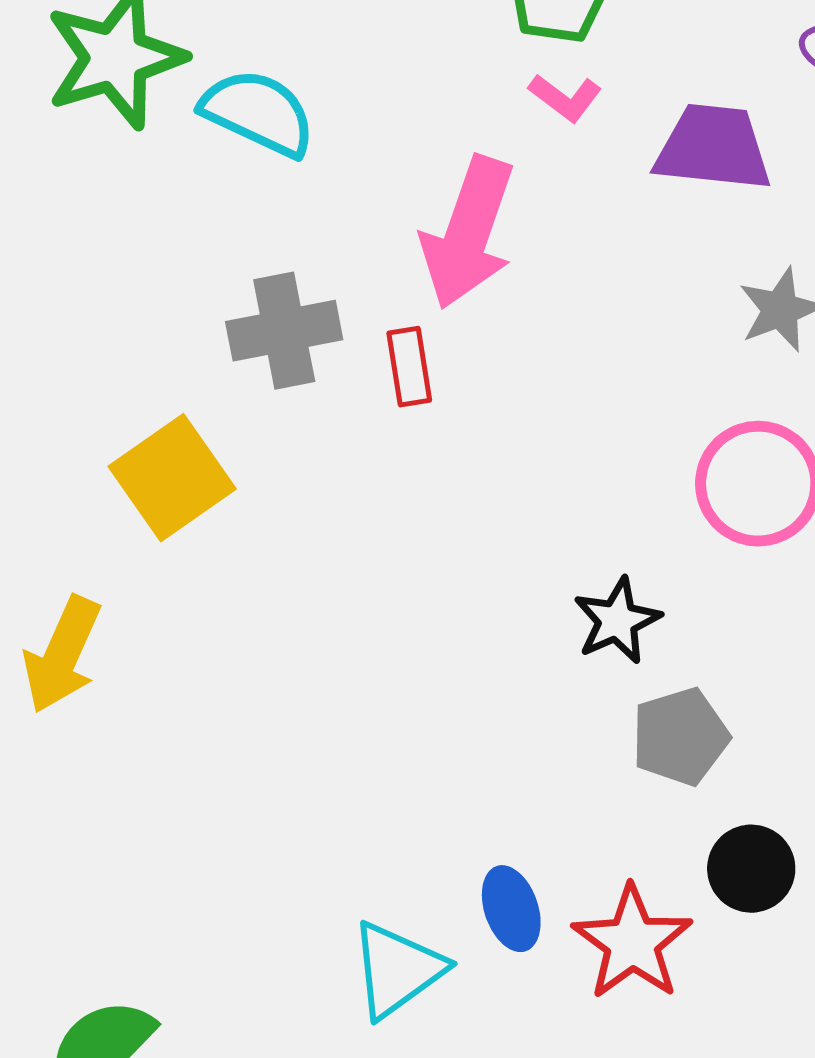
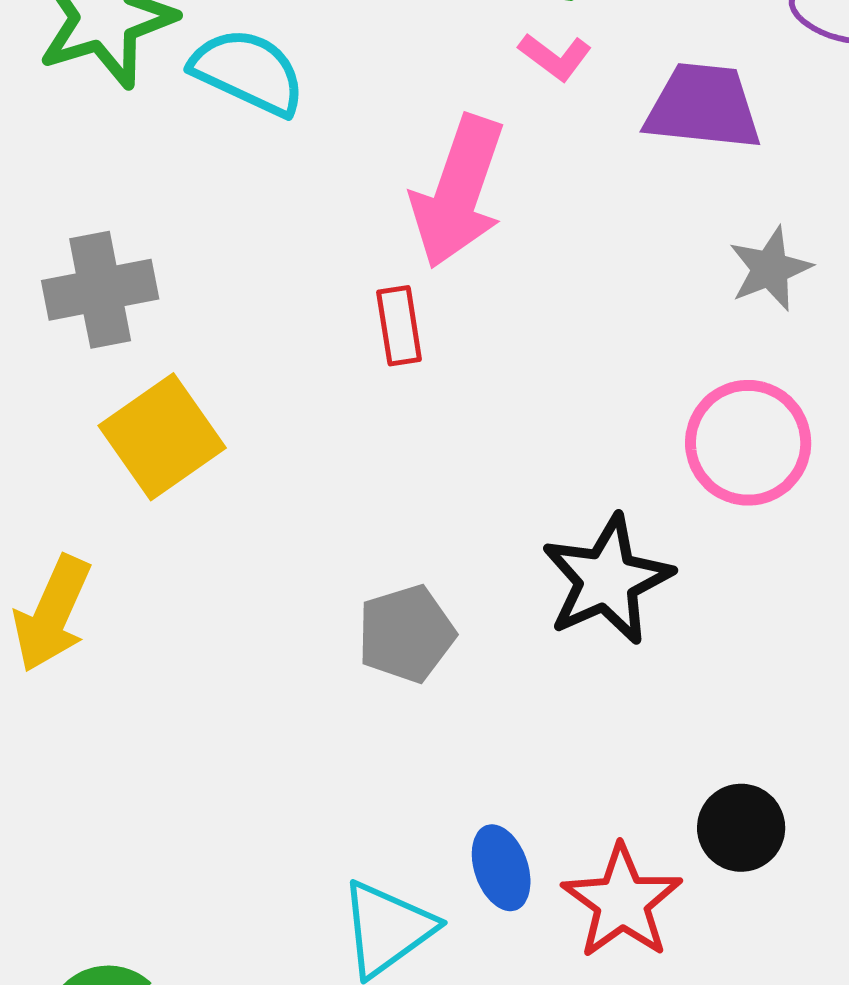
gray cross: (284, 331) -> (100, 290), moved
black star: (617, 621) -> (607, 580), size x1.5
gray pentagon: (680, 737) -> (406, 634), moved

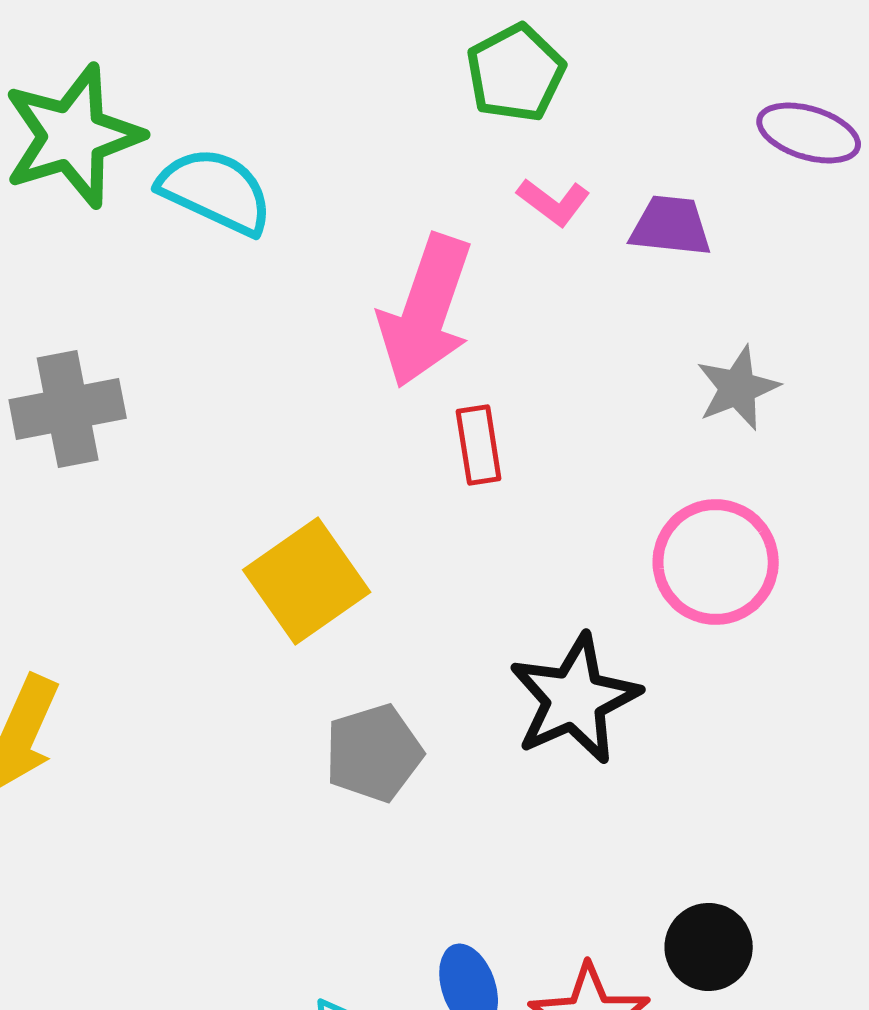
pink L-shape: (555, 57) -> (554, 202), moved
purple trapezoid: (703, 107) -> (671, 226), size x0.7
red rectangle: (399, 326) -> (479, 445), moved
yellow square: (162, 437) -> (307, 581), moved

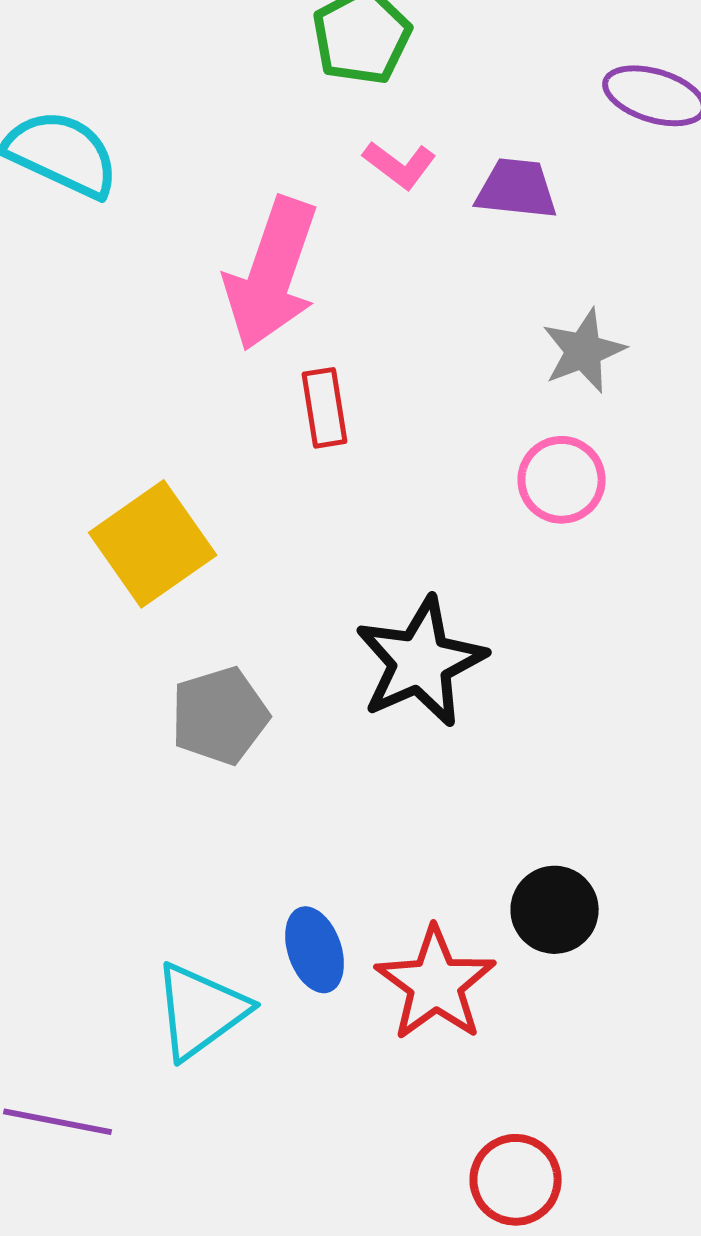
pink circle: (716, 562) -> (562, 480), moved, size x0.7

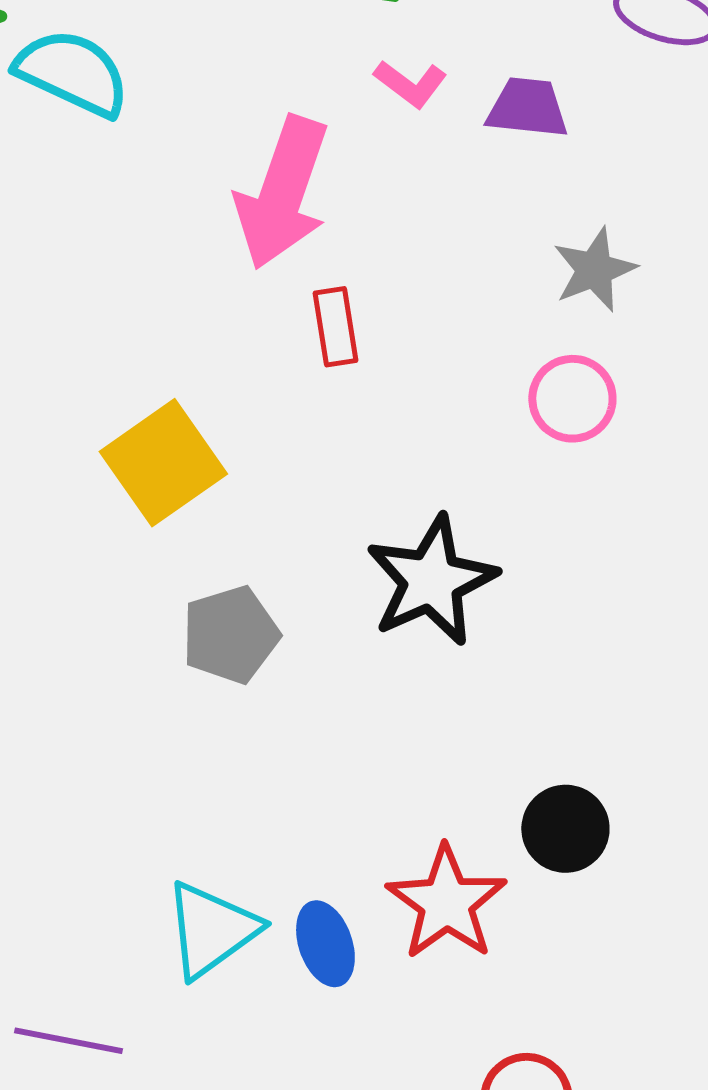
blue ellipse: (315, 950) -> (325, 944), moved

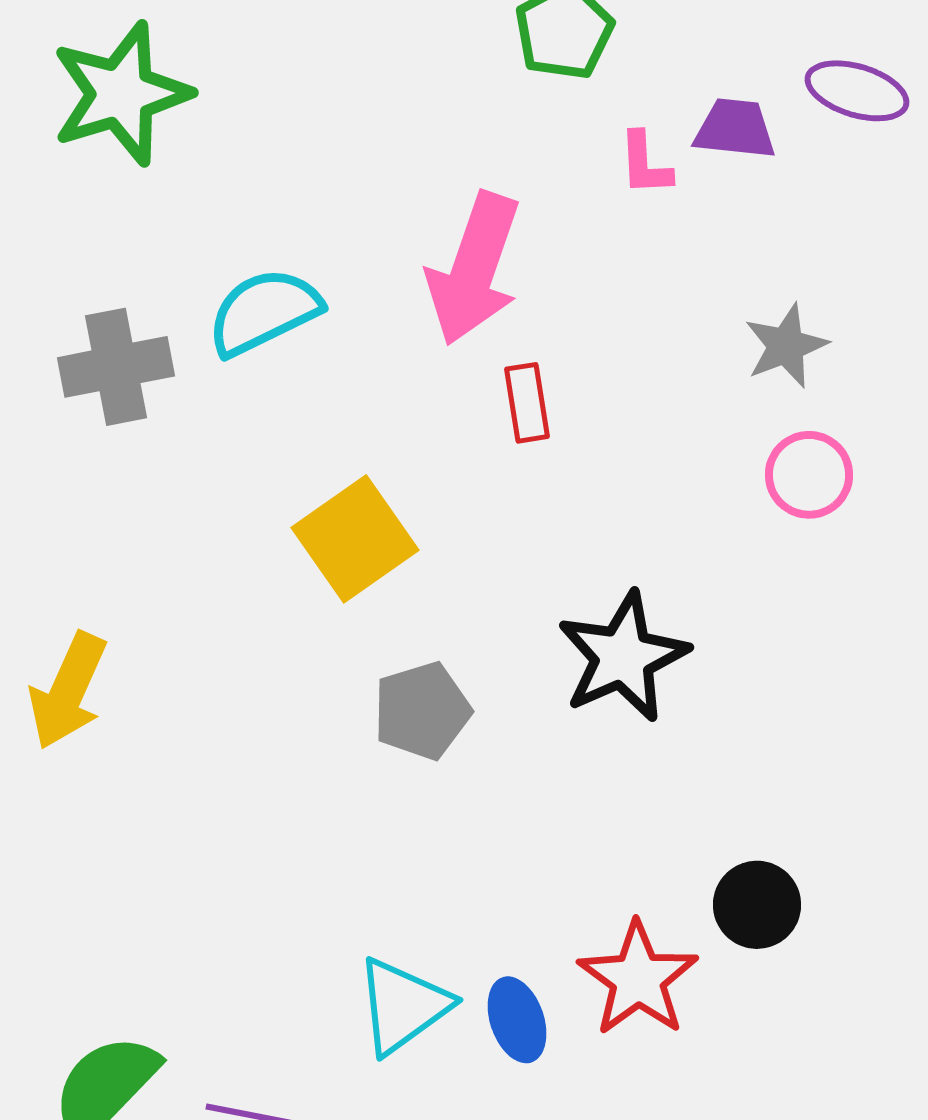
cyan semicircle: (72, 73) -> (264, 312), moved, turned -51
pink L-shape: (410, 84) -> (645, 164), moved, turned 50
purple trapezoid: (527, 108) -> (735, 129), moved
pink circle: (572, 399) -> (809, 475), moved

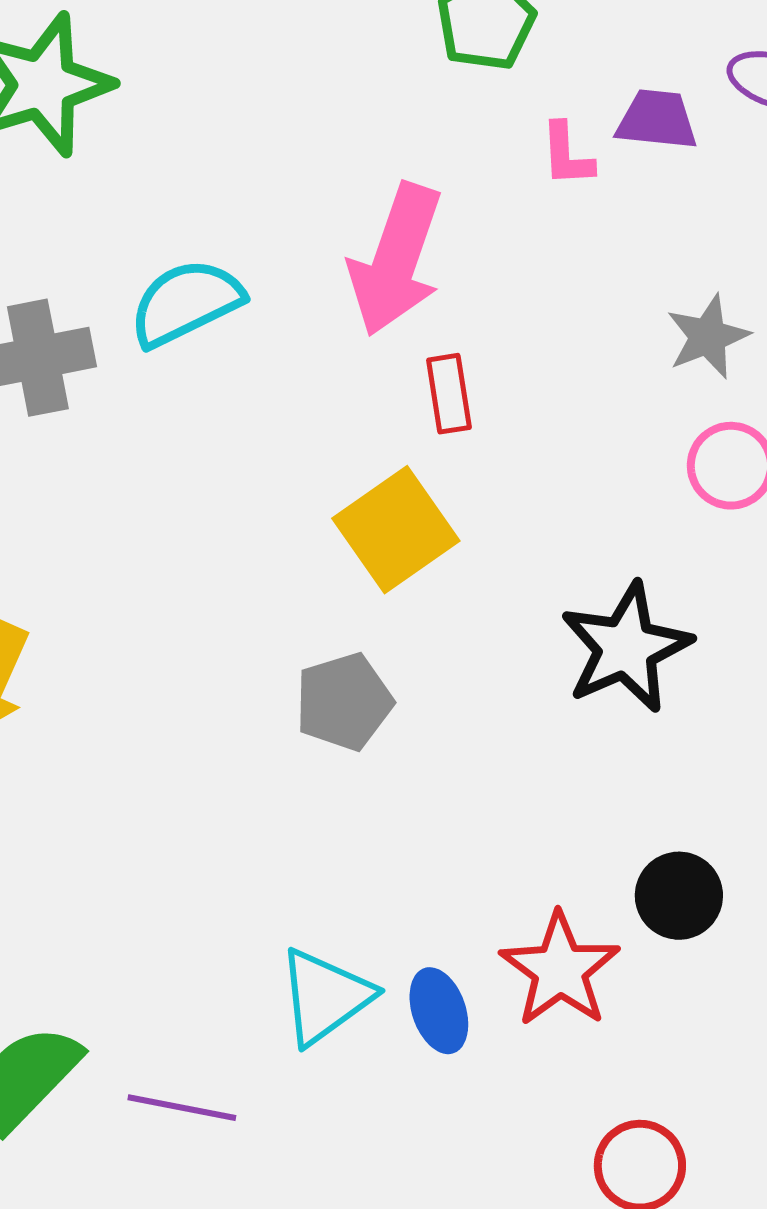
yellow square: (355, 539) -> (396, 530), moved
black star: (623, 657) -> (626, 648), moved

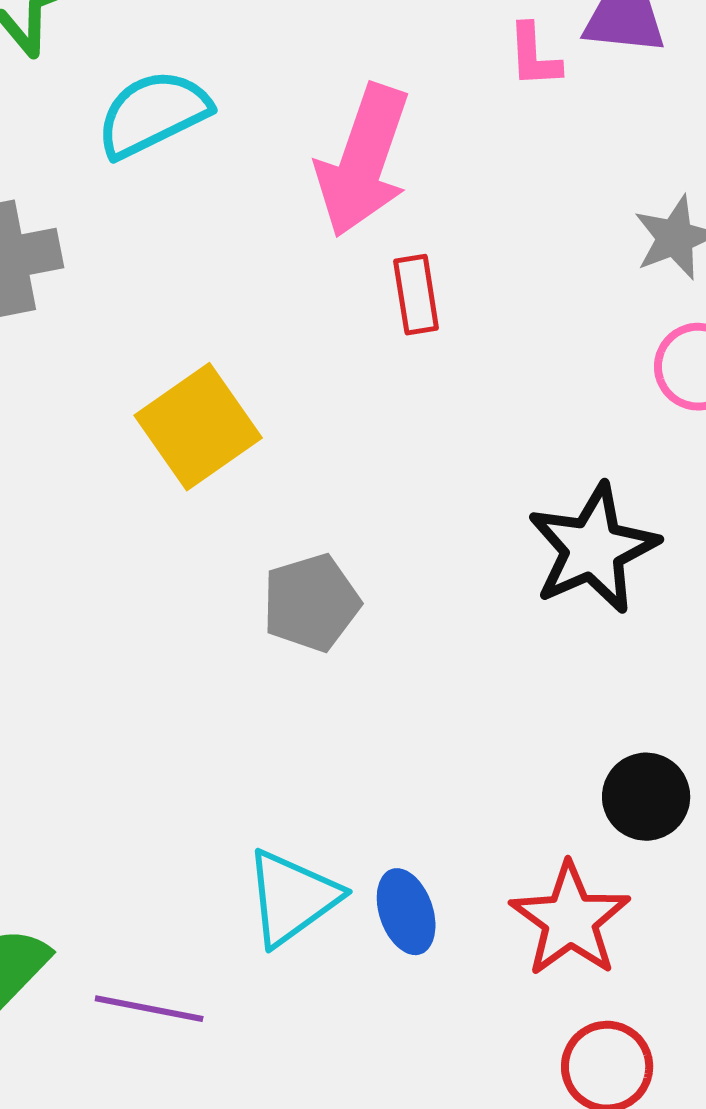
cyan semicircle: (186, 303) -> (153, 114), moved
yellow square: (396, 530) -> (198, 427), moved
red star: (560, 970) -> (570, 920), moved

